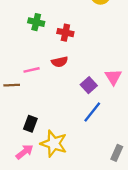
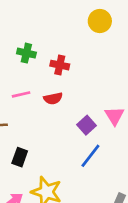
pink line: (32, 70) -> (21, 94), moved
black rectangle: (30, 124) -> (20, 157), moved

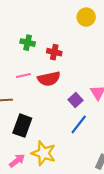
red semicircle: (53, 98) -> (49, 79), size x1.5
black rectangle: (20, 157) -> (22, 126), size x1.5

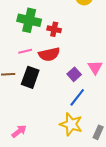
green cross: (28, 43) -> (29, 20), size x1.6
black rectangle: (22, 126) -> (30, 77), moved
yellow star: (44, 153) -> (71, 124), moved

